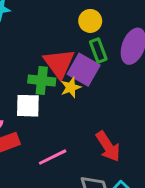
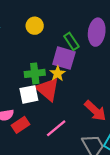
yellow circle: (90, 21) -> (35, 26), moved
red triangle: (59, 63) -> (48, 89), moved

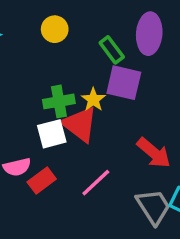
purple square: (64, 58) -> (124, 83), moved

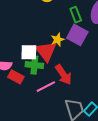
green cross: (59, 101) -> (34, 65), moved
red arrow: (154, 153) -> (63, 75), moved
red rectangle: (42, 181) -> (16, 77), turned 49

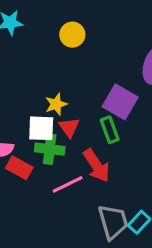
green rectangle: (76, 15) -> (110, 130), moved
yellow star: (58, 40) -> (56, 104), moved
red triangle: (46, 51) -> (69, 127), size x0.6

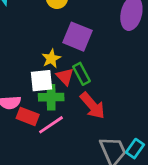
purple square: (120, 102) -> (78, 37), moved
green rectangle: (110, 130) -> (82, 74), moved
pink line: (68, 184) -> (51, 125), moved

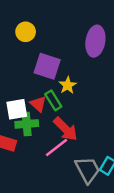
yellow star: (51, 59) -> (68, 85), moved
pink line: (51, 125) -> (57, 148), moved

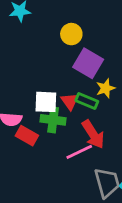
yellow circle: (26, 32) -> (71, 34), moved
green rectangle: (53, 100) -> (87, 101), turned -48

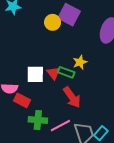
purple square: (88, 63) -> (69, 15), moved
green cross: (53, 120) -> (38, 120), moved
pink line: (79, 152) -> (60, 126), moved

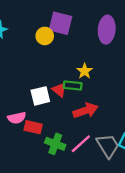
red arrow: (72, 97) -> (85, 111), turned -60
green cross: (38, 120) -> (55, 144), turned 30

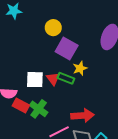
purple square: (60, 23) -> (67, 49), moved
red arrow: (85, 111) -> (82, 116), moved
green cross: (55, 144) -> (39, 109), moved

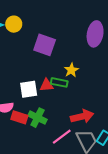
yellow circle: (53, 28) -> (14, 24), moved
purple square: (67, 49) -> (45, 45), moved
red triangle: (53, 79) -> (47, 85), turned -48

